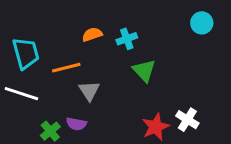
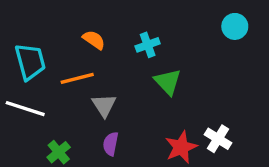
orange semicircle: (92, 34) -> (94, 40), moved, turned 54
purple semicircle: (76, 124) -> (111, 144), moved, turned 90

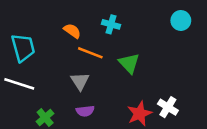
cyan cross: (148, 45) -> (111, 24), moved, turned 36
orange line: (77, 78) -> (90, 53), moved, turned 35
purple semicircle: (111, 144) -> (85, 111), turned -108

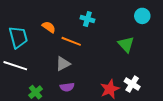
orange semicircle: (72, 31) -> (49, 27), moved
green triangle: (129, 63) -> (126, 44), moved
gray triangle: (80, 81) -> (63, 64), turned 35

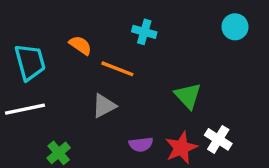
green triangle: (126, 44) -> (188, 96), moved
white line: (15, 66) -> (25, 109), turned -30
purple semicircle: (67, 87) -> (141, 144), moved

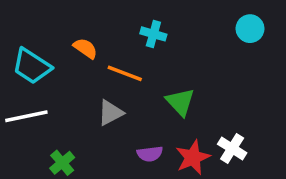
cyan trapezoid: (30, 62) -> (32, 66), turned 138
green triangle: (188, 96) -> (180, 102), moved

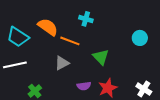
cyan circle: (250, 29) -> (140, 38), moved
orange semicircle: (85, 48) -> (48, 27), size x1.5
white cross: (232, 148) -> (144, 89), moved

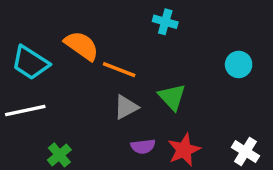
cyan cross: (86, 19) -> (165, 22), moved
gray triangle: (62, 63) -> (126, 107), moved

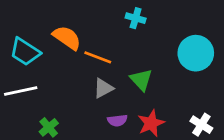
cyan circle: (239, 64) -> (196, 53), size x1.6

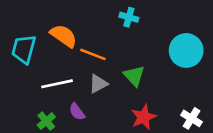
cyan trapezoid: (25, 52) -> (24, 49), turned 72
white line: (21, 91) -> (57, 84), moved
purple semicircle: (117, 120) -> (77, 112), moved, turned 60

